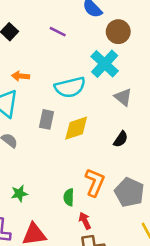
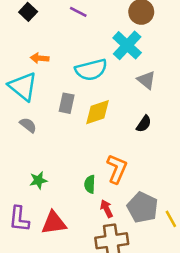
gray pentagon: (129, 192) -> (143, 207), moved

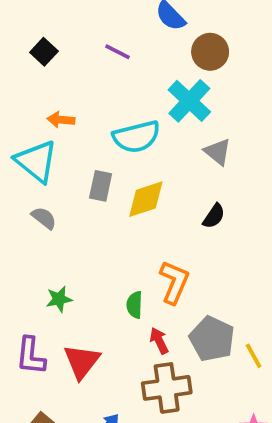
red triangle: (54, 223) -> (82, 361), turned -44

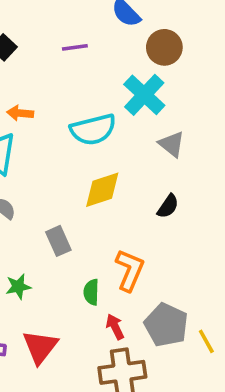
purple line: (118, 52) -> (75, 47), turned -35
gray rectangle: (101, 186) -> (58, 241), moved, turned -36

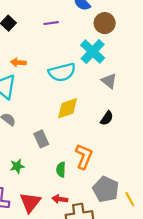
red arrow: (115, 327) -> (60, 199), moved, turned -56

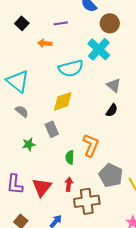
orange arrow: (18, 62) -> (45, 43), moved
gray triangle: (109, 81) -> (114, 85), moved
yellow diamond: (67, 108) -> (63, 101), moved
green star: (17, 166) -> (29, 144), moved
red arrow: (60, 199) -> (69, 184), turned 88

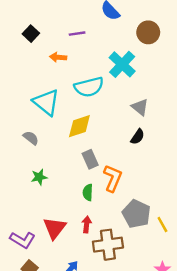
brown circle: (110, 23) -> (148, 32), moved
cyan triangle: (18, 81) -> (46, 102), moved
gray rectangle: (52, 129) -> (90, 159), moved
purple L-shape: (15, 184) -> (23, 240), moved, turned -65

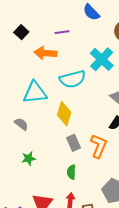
orange arrow: (58, 57) -> (45, 53), size x1.5
cyan triangle: (46, 102) -> (35, 93), turned -45
yellow diamond: (79, 126) -> (64, 114), turned -55
orange L-shape: (113, 178) -> (99, 146), moved

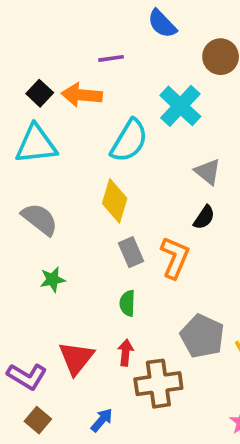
black square: (21, 32) -> (40, 93), moved
cyan semicircle: (72, 79) -> (129, 141), turned -45
cyan triangle: (35, 93) -> (36, 144), moved
gray semicircle: (21, 124) -> (40, 219), size x1.5

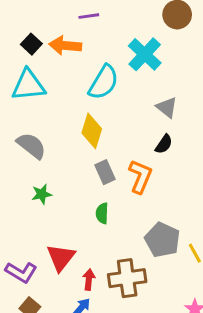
red arrow: (126, 353) -> (89, 280), moved

